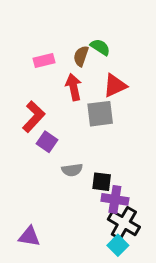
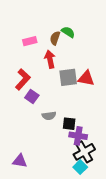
red triangle: (115, 86) -> (86, 78), moved, turned 36
black cross: (124, 223) -> (84, 152), turned 30

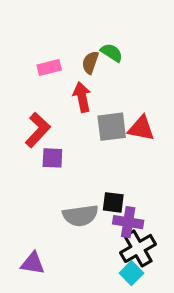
purple square: (32, 97) -> (52, 158), turned -32
gray semicircle: (49, 116) -> (80, 216), moved, size x1.5

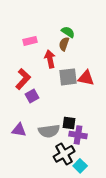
brown semicircle: (90, 63) -> (64, 44), moved
purple square: (52, 158) -> (32, 96), turned -32
black cross: (138, 248) -> (64, 154), moved
purple triangle: (33, 263) -> (19, 130), moved

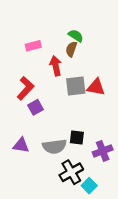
purple cross: (78, 135) -> (103, 151), moved, turned -30

